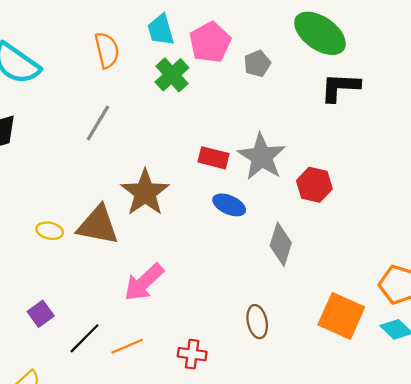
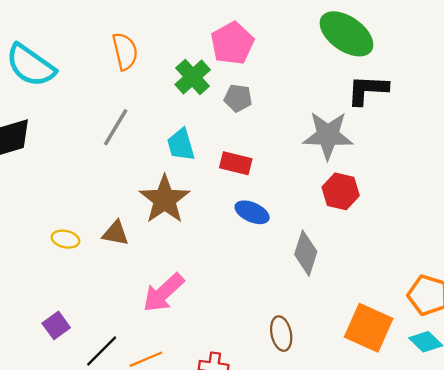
cyan trapezoid: (161, 30) -> (181, 145), moved
gray pentagon: (257, 64) -> (238, 98), moved, turned 30
gray star: (262, 157) -> (328, 135), moved, turned -30
brown triangle: (98, 225) -> (116, 233), size x0.6

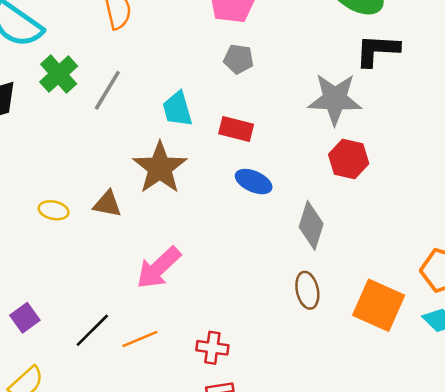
green cross: (193, 77) -> (59, 74), moved
purple square: (56, 325) -> (25, 318), moved
brown ellipse: (281, 334) -> (307, 290), moved

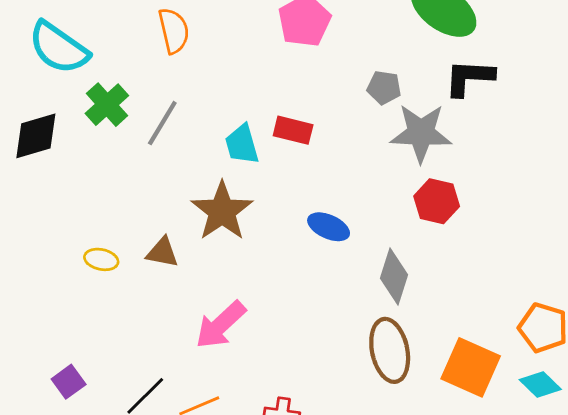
gray pentagon: (239, 59) -> (384, 88), moved
red rectangle: (236, 129) -> (293, 130), moved
brown ellipse: (307, 290) -> (390, 350), size x1.5

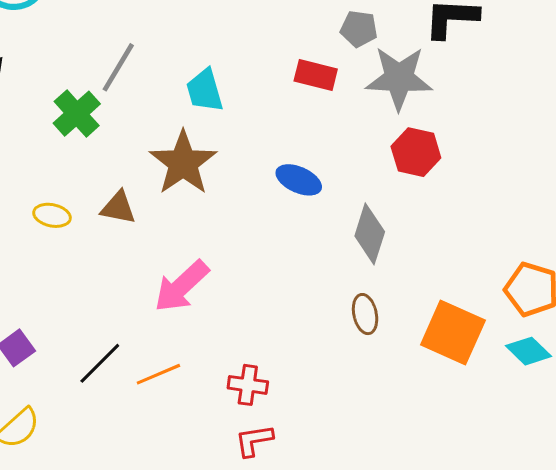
green cross: (107, 105) -> (77, 114), moved
red rectangle: (293, 130) -> (316, 75), moved
brown ellipse: (390, 350) -> (365, 314), size x0.6

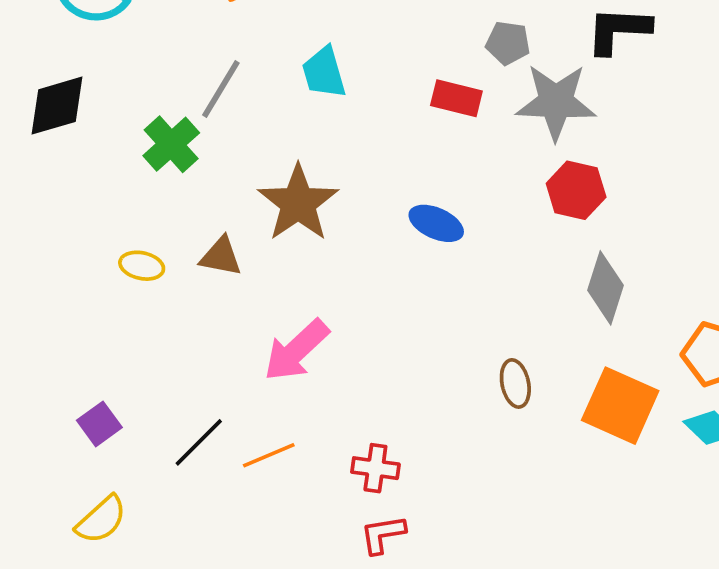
cyan trapezoid: (205, 90) -> (324, 72), moved
gray diamond: (370, 234) -> (605, 288), moved

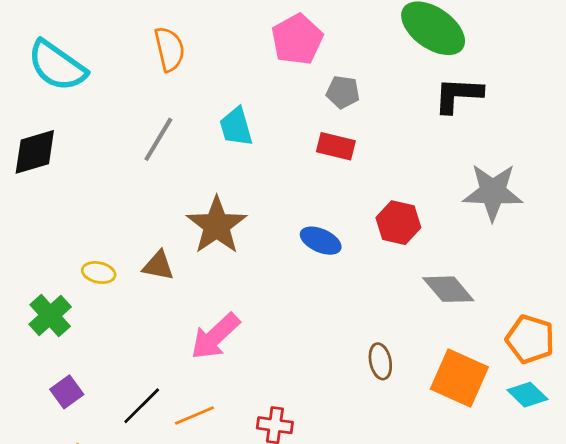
gray pentagon: (508, 43) -> (343, 92), moved
gray star: (556, 102) -> (493, 192), moved
green cross: (171, 144) -> (50, 316), moved
red hexagon: (576, 190) -> (398, 223), moved
gray diamond: (605, 288) -> (448, 289), turned -58

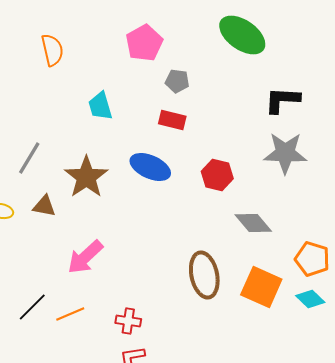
black L-shape: (458, 95) -> (282, 100), moved
gray line: (158, 139) -> (29, 158), moved
blue ellipse: (321, 241) -> (150, 167), moved, size x1.4
brown ellipse: (380, 361) -> (204, 275), size x1.8

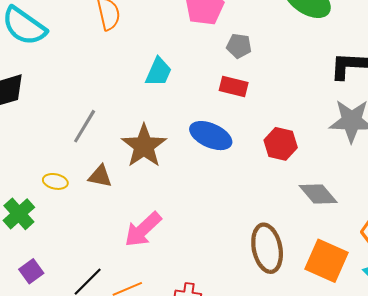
cyan trapezoid: (100, 106) -> (159, 72), turned -140

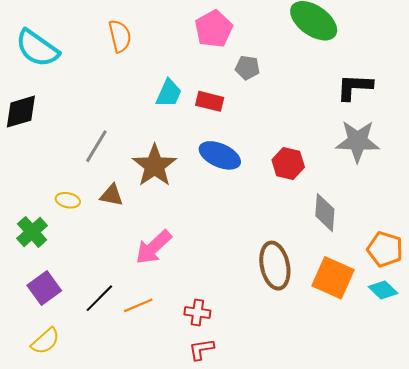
red rectangle: (234, 87) -> (210, 101), moved
gray diamond: (318, 194) -> (325, 213), turned 45
purple square: (31, 271) -> (44, 288), size x1.4

